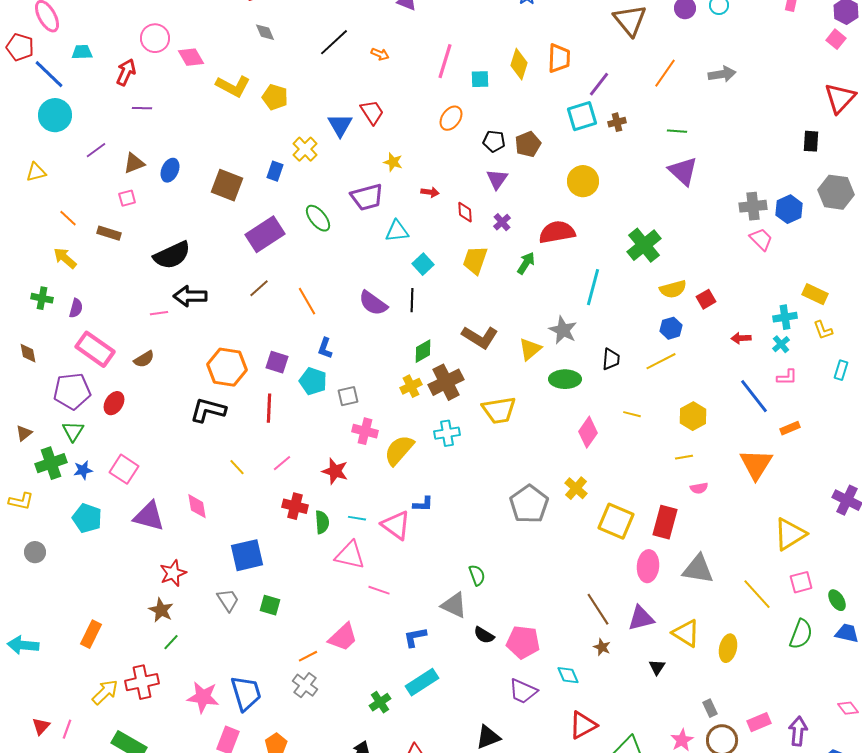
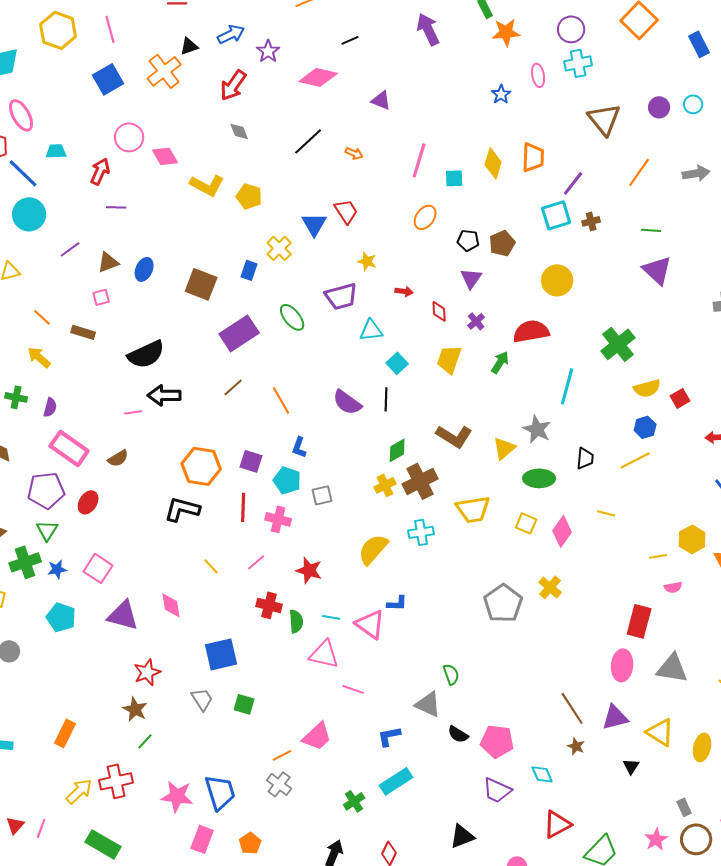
yellow hexagon: (693, 416) -> (692, 539), moved
pink cross: (365, 431) -> (278, 519), moved
yellow square: (616, 521) -> (526, 523), moved, size x0.6

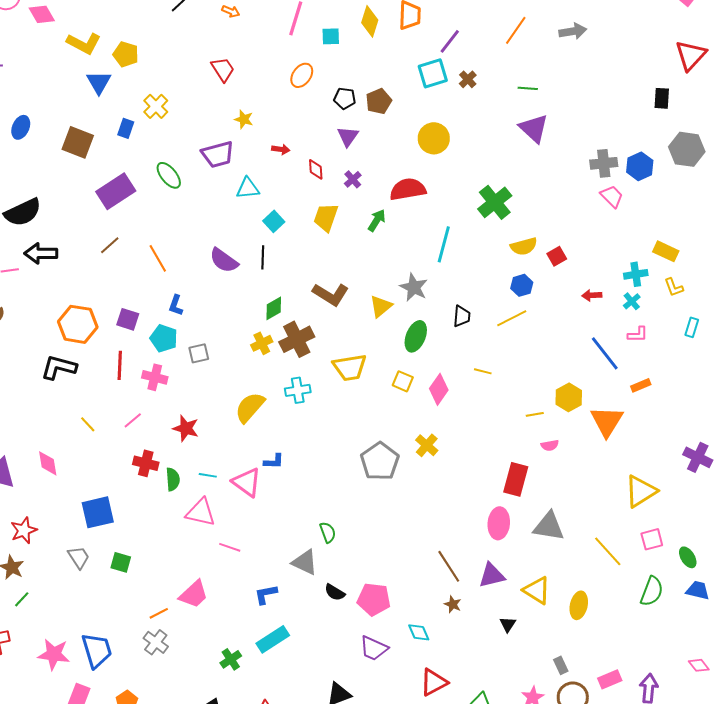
brown cross: (591, 221) -> (468, 79), turned -30
blue triangle: (314, 224) -> (99, 82), moved
green ellipse: (539, 478) -> (416, 336), turned -68

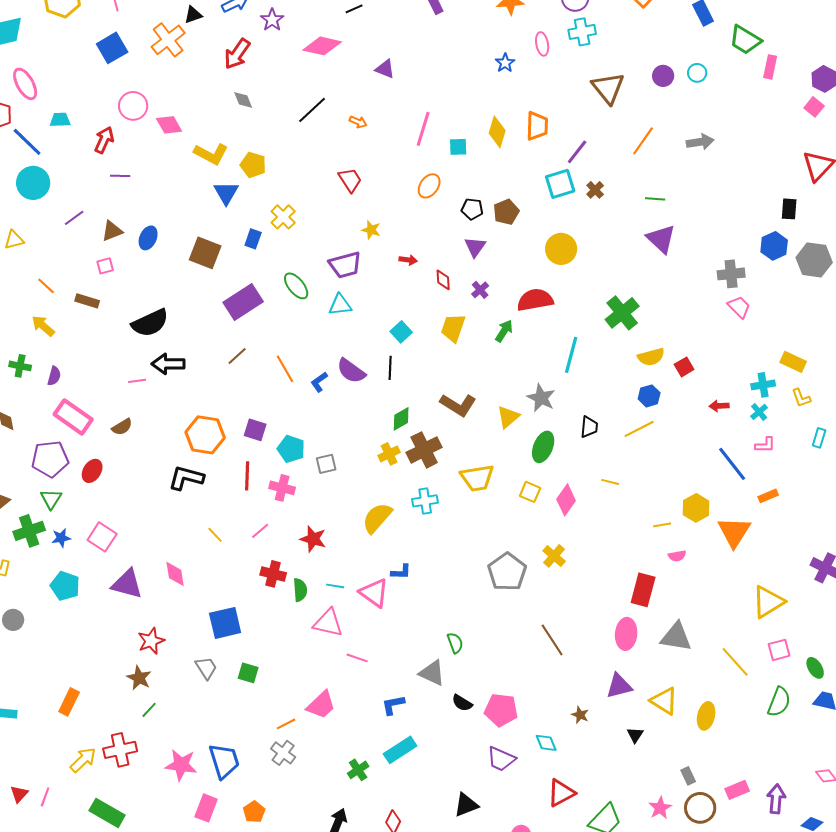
blue hexagon: (640, 166) -> (774, 246), moved
cyan triangle: (248, 188) -> (340, 305), moved
blue L-shape: (176, 305) -> (319, 382), moved, turned 35
brown line: (449, 566) -> (552, 640), moved

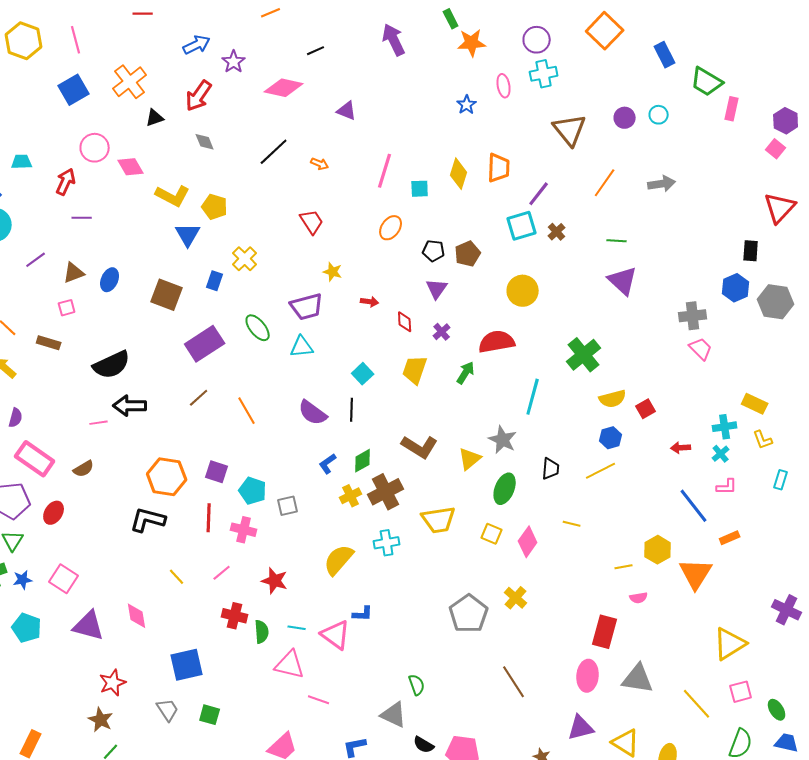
black triangle: (193, 15) -> (155, 118), moved
blue L-shape: (319, 382) -> (328, 464), moved

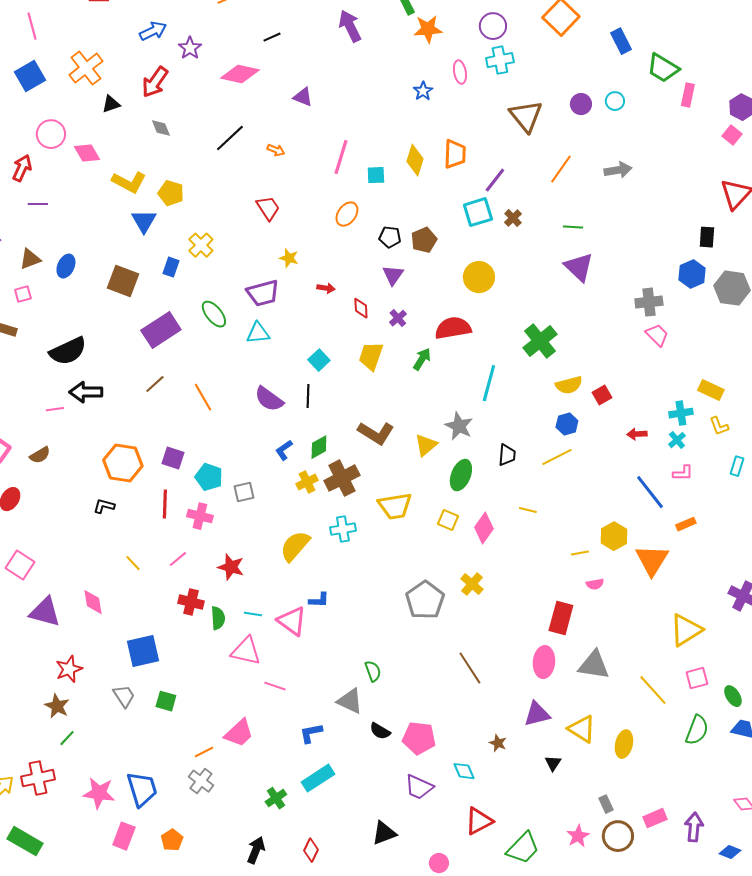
black L-shape: (148, 520) -> (104, 506), size x0.6

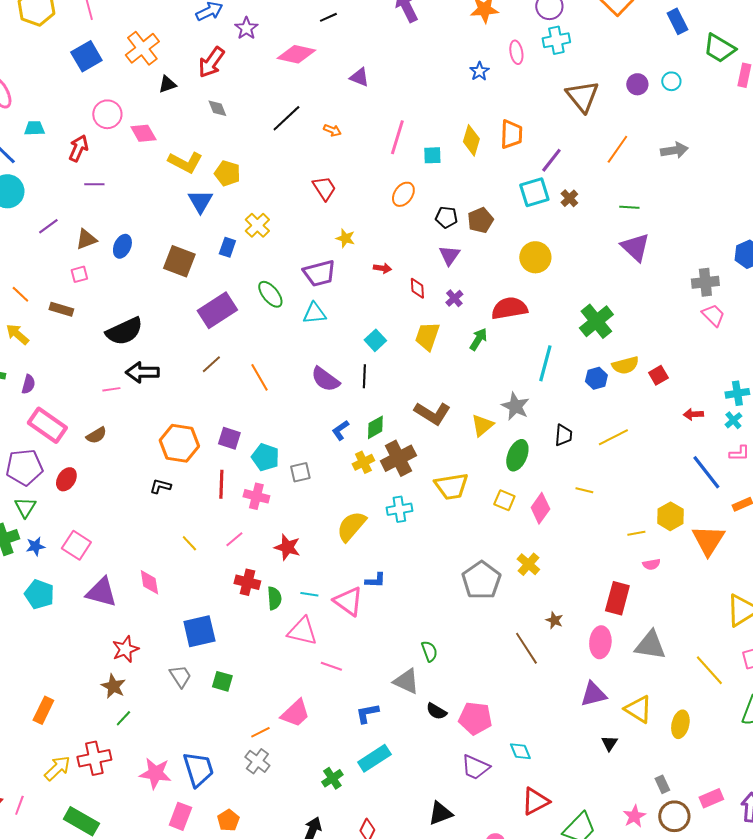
blue hexagon: (567, 424) -> (596, 378), moved
brown star: (498, 743) -> (554, 620), moved

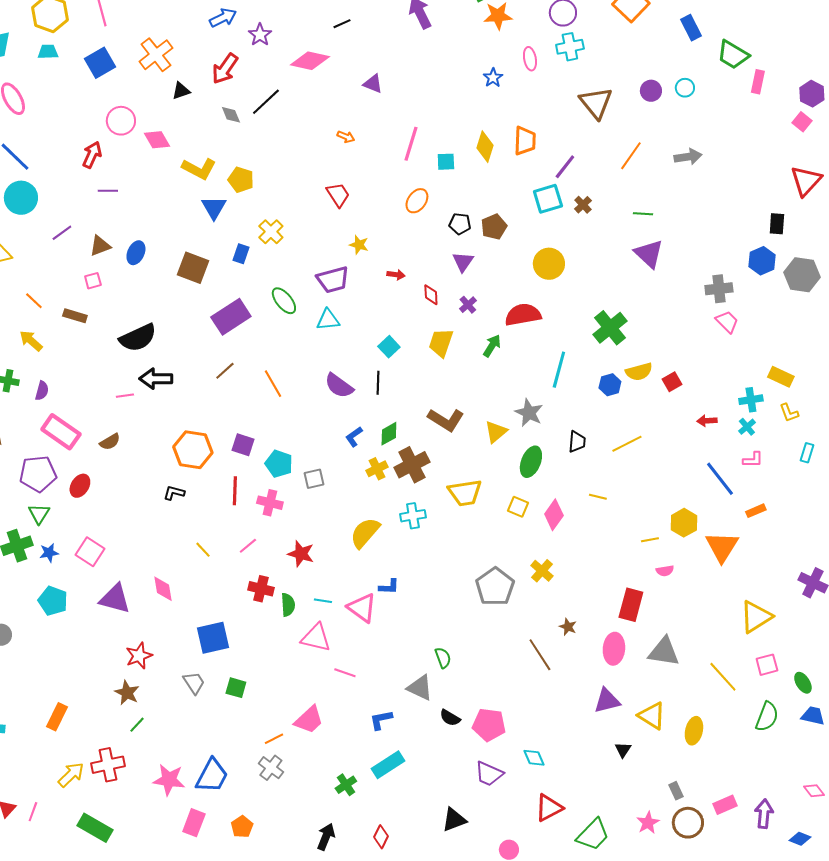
black line: (286, 118) -> (266, 102), moved
cyan trapezoid: (34, 128) -> (48, 52), moved
blue trapezoid: (198, 769) -> (212, 776), turned 45

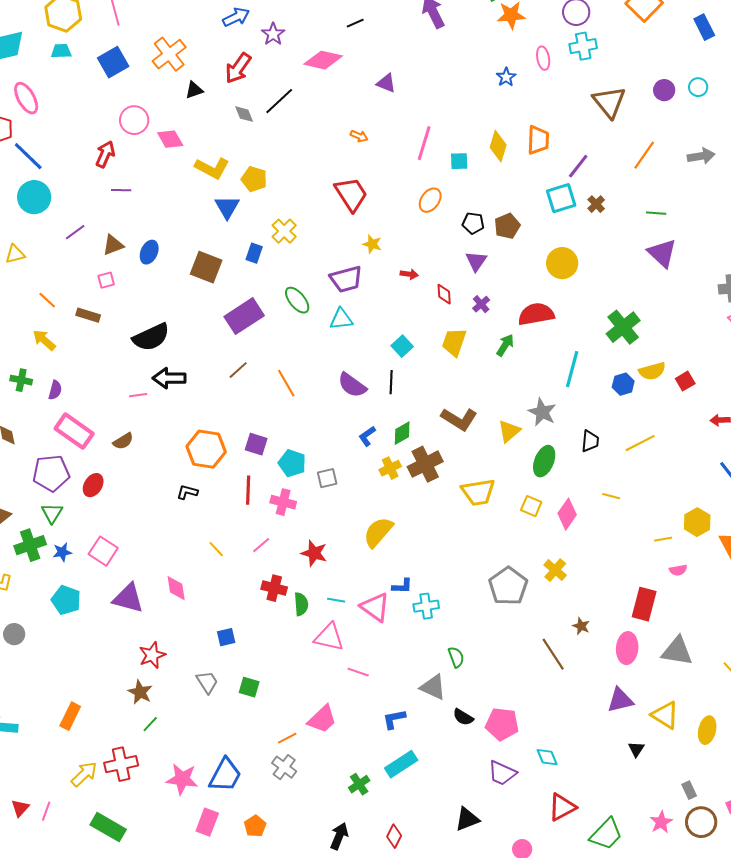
red trapezoid: (338, 195) -> (351, 194), size x1.4
cyan cross: (413, 516) -> (426, 606), moved
blue square: (213, 638) -> (226, 637), size x0.6

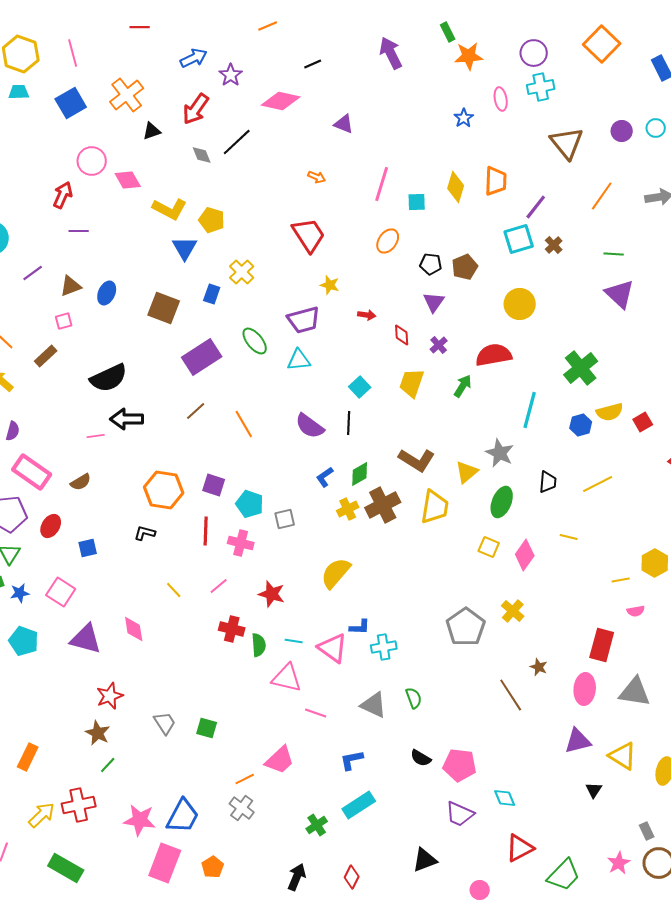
brown rectangle: (88, 315) -> (46, 356), turned -60
yellow trapezoid: (478, 492) -> (435, 507), moved, turned -72
blue square: (226, 637) -> (88, 548), moved
gray triangle: (433, 687) -> (374, 705), moved
pink rectangle: (207, 822) -> (165, 863), size x1.4

